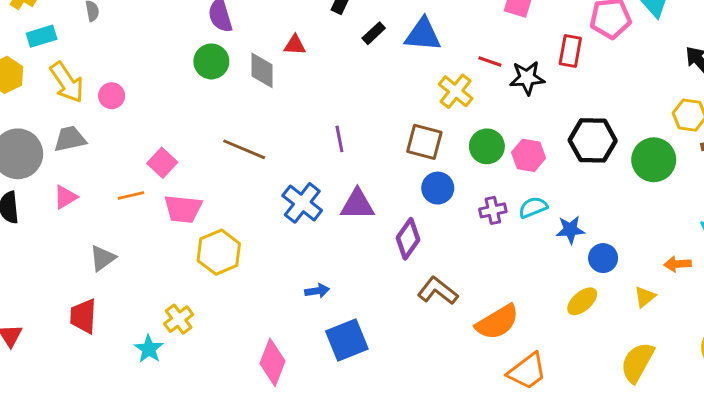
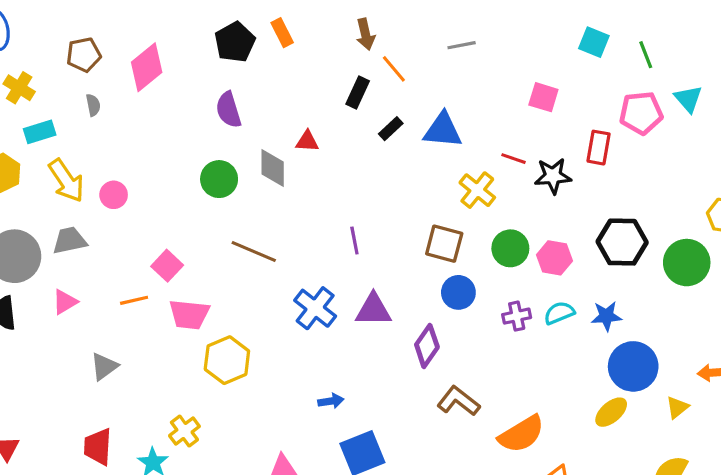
green circle: (211, 61) -> (219, 179), moved
blue star: (570, 230) -> (606, 316), moved
blue circle: (603, 258) -> (633, 366), size x1.6
red trapezoid: (83, 316) -> (98, 447), moved

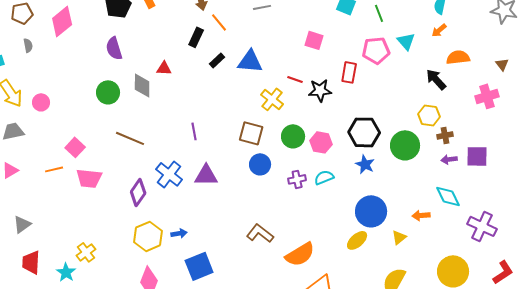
blue star: (606, 316) -> (365, 164), moved, turned 30
purple diamond: (427, 346) -> (138, 192), moved
yellow hexagon: (227, 360) -> (148, 236), moved
gray triangle: (104, 366) -> (22, 224), moved

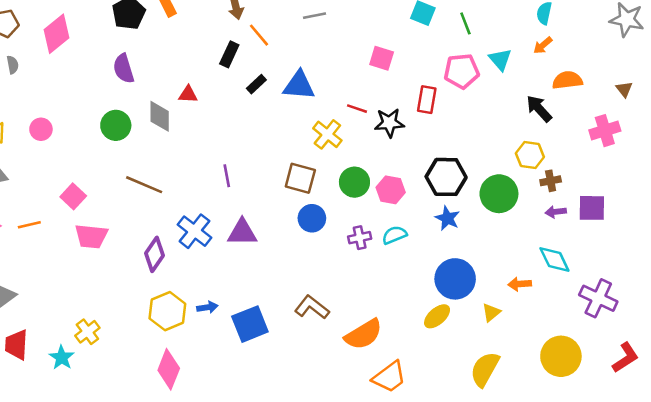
pink circle: (41, 102) -> (41, 129), moved
orange line: (54, 169) -> (29, 225), moved
blue square: (199, 266) -> (250, 324), moved

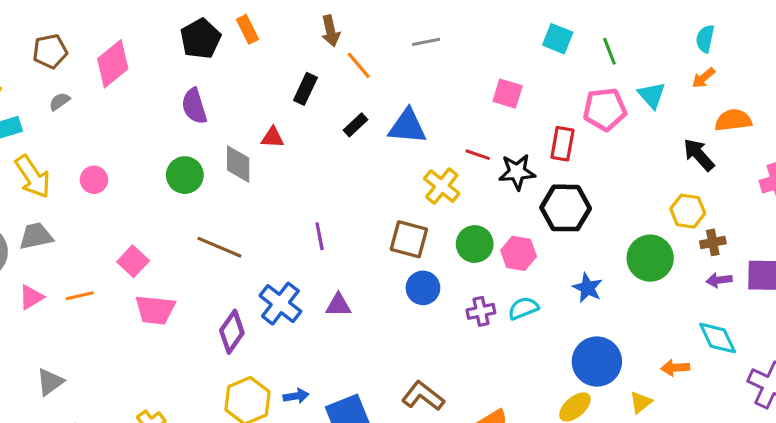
black rectangle: (229, 54) -> (305, 89), moved
gray semicircle: (13, 65) -> (59, 101), turned -114
black hexagon: (446, 177) -> (566, 208), moved
purple triangle: (242, 232) -> (338, 305), size x0.7

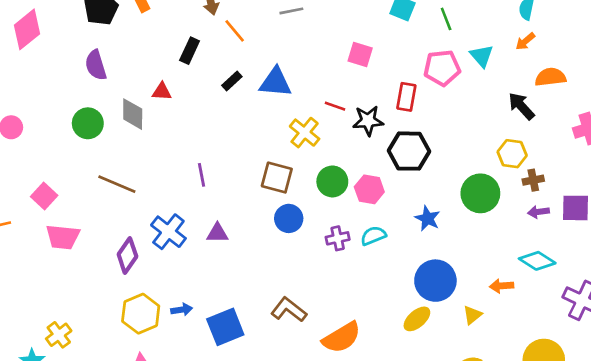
cyan diamond: (718, 338) -> (537, 261), turned -32

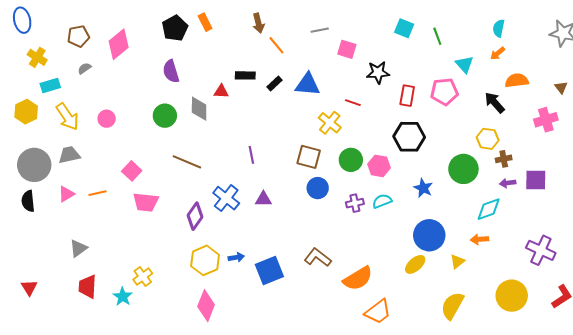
black rectangle: (190, 51) -> (245, 75), moved, turned 66
pink square: (360, 55) -> (347, 49), moved
pink pentagon: (442, 68) -> (444, 92), moved
black star: (368, 121) -> (378, 72), moved
cyan diamond: (537, 261) -> (489, 209), moved, turned -52

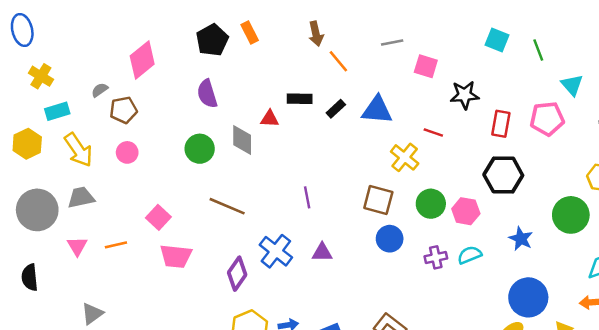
brown pentagon: (78, 36) -> (123, 110), moved
pink triangle: (66, 194) -> (77, 246), turned -30
black semicircle: (28, 201) -> (30, 277), moved

